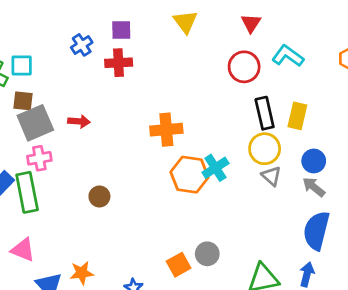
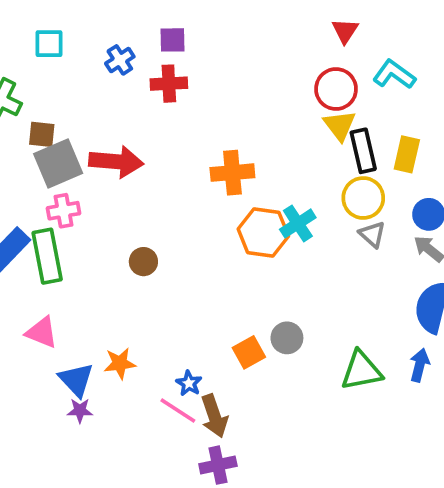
yellow triangle: (185, 22) -> (340, 125), moved
cyan square: (22, 65) -> (49, 44), moved
red arrow: (79, 121) -> (116, 162), size x1.8

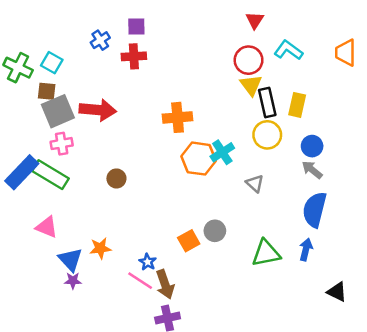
cyan square: (49, 44) -> (52, 63), moved, turned 30
gray triangle: (372, 234) -> (255, 183), moved
green rectangle: (47, 256) -> (50, 175), turned -48

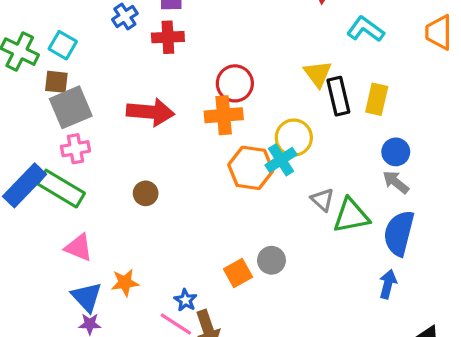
red circle: (249, 60) -> (235, 83), moved
red arrow: (98, 110) -> (150, 112), moved
yellow circle: (267, 135) -> (294, 138), moved
pink triangle: (47, 227) -> (79, 248), moved
green triangle: (266, 253) -> (351, 216), moved

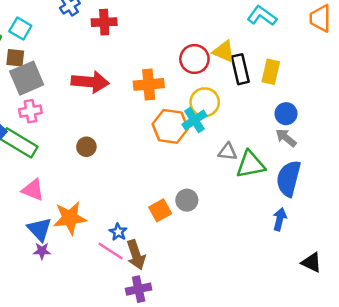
yellow triangle: (318, 74) -> (224, 51), turned -30
red circle: (235, 83) -> (194, 59), moved
gray triangle: (322, 200) -> (228, 152), turned -36
orange star: (125, 283) -> (70, 218), size x1.5

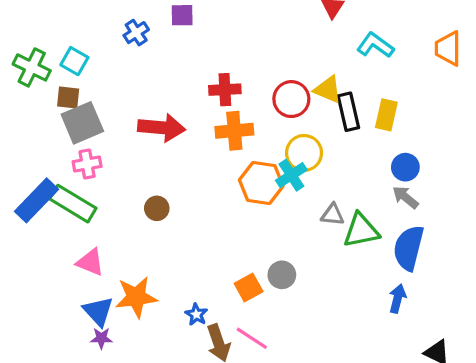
red cross: (104, 22) -> (225, 90), moved
pink line: (111, 251) -> (252, 338), moved

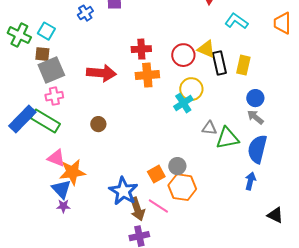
orange hexagon: (261, 183) -> (182, 187), moved
orange star: (136, 297) -> (72, 172), moved
blue star: (196, 314) -> (123, 191), size x2.0

